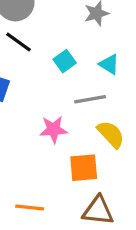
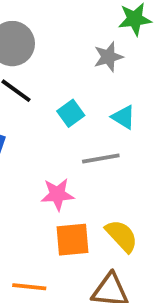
yellow semicircle: (111, 134) -> (122, 236), moved
orange square: (84, 168) -> (73, 240), moved

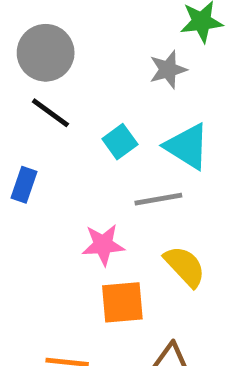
cyan triangle: (123, 117) -> (187, 146), size x1.5
yellow semicircle: (122, 236) -> (185, 266), moved

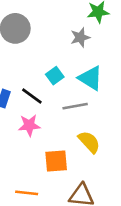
black line: (50, 113) -> (32, 96), moved
pink star: (103, 245) -> (29, 125), moved

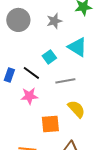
gray star: (80, 37) -> (54, 21), moved
cyan triangle: (90, 78) -> (77, 47), moved

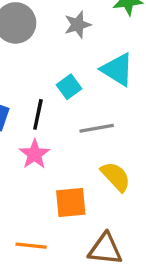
black line: (31, 73) -> (38, 114), turned 66
pink star: (29, 96) -> (34, 154), turned -30

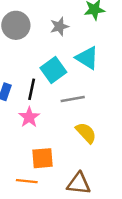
cyan square: (69, 87) -> (53, 70), size x1.5
orange square: (71, 202) -> (42, 158), moved

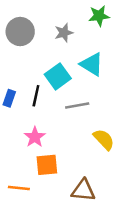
pink star: (29, 117) -> (35, 137), moved
yellow semicircle: (86, 133) -> (104, 139), moved
orange line: (27, 181) -> (19, 188), moved

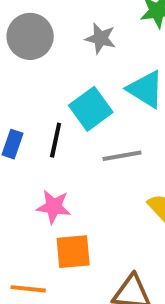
gray star: (64, 33) -> (101, 38), turned 30
pink star: (35, 137) -> (54, 207), turned -30

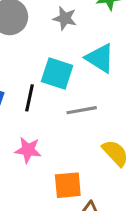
cyan square: (91, 109) -> (57, 73), turned -36
orange square: (73, 252) -> (68, 185), moved

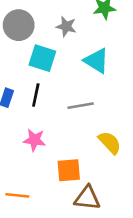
cyan square: (57, 73) -> (42, 58), moved

